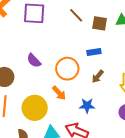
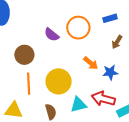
orange circle: (67, 69) -> (78, 28), moved
orange arrow: (59, 93) -> (91, 63), moved

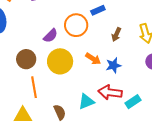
blue rectangle: (110, 18) -> (98, 10), moved
purple semicircle: (52, 35) -> (51, 36), turned -77
yellow circle: (59, 81) -> (60, 61), moved

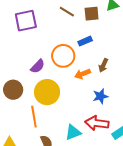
orange arrow: (93, 59) -> (82, 74), moved, turned 126
orange line: (34, 87) -> (34, 117), moved

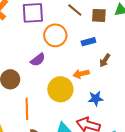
orange circle: (63, 56) -> (55, 35), moved
brown arrow: (103, 65) -> (105, 60), moved
yellow circle: (47, 92) -> (60, 89), moved

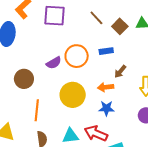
brown square: (99, 15) -> (120, 26), turned 35
orange circle: (55, 35) -> (77, 56), moved
orange arrow: (81, 74) -> (106, 87), moved

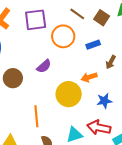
orange circle: (77, 56) -> (63, 36), moved
brown circle: (24, 79) -> (13, 78), moved
orange arrow: (106, 87) -> (89, 77), moved

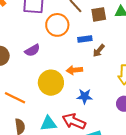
brown square: (102, 18) -> (99, 14), turned 35
brown arrow: (111, 62) -> (99, 51), moved
orange line: (36, 116) -> (15, 98), turned -70

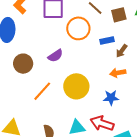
orange arrow: (74, 70) -> (118, 73), moved
orange line: (15, 98) -> (42, 91), moved, turned -70

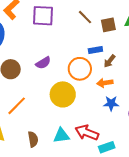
orange circle: (78, 28) -> (80, 69), moved
orange line: (42, 91) -> (17, 106), moved
blue star: (111, 98) -> (111, 103), moved

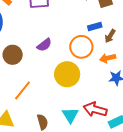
cyan triangle: (61, 136) -> (70, 115), turned -48

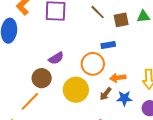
brown arrow: (110, 36) -> (106, 94), moved
brown circle: (13, 55) -> (42, 78), moved

